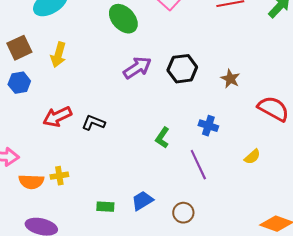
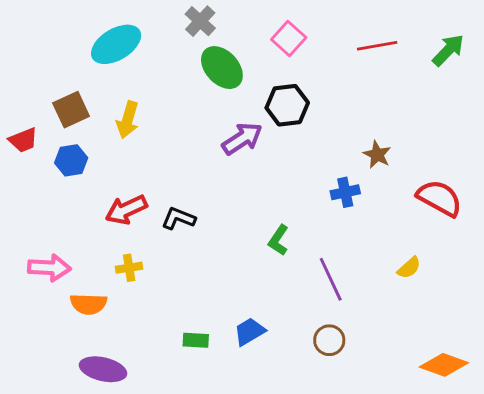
black hexagon: (182, 69) -> (287, 105), moved
blue cross: (208, 126) -> (345, 192), moved, turned -30
yellow cross: (59, 176) -> (129, 268), moved
brown circle: (183, 213) -> (329, 340), moved

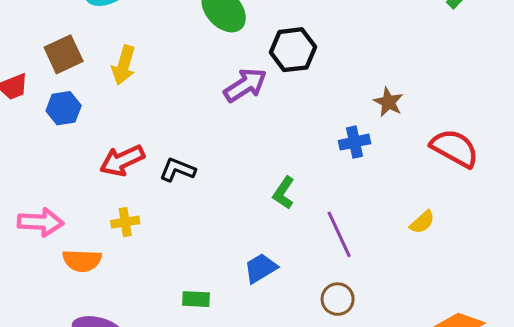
blue trapezoid: (249, 332) -> (261, 268), moved

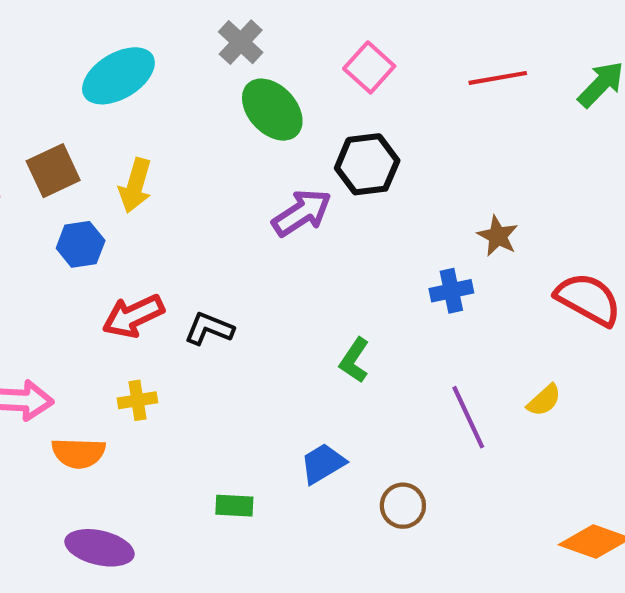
blue hexagon: (64, 108) -> (81, 244), moved
purple line: (339, 234) -> (468, 417), moved
brown circle: (338, 299) -> (403, 506), moved

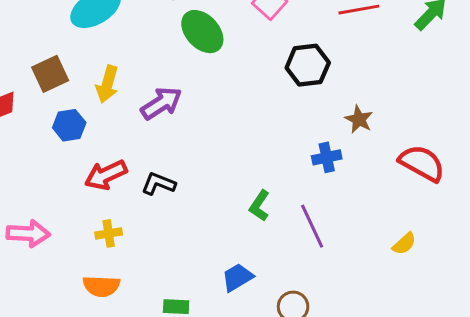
black hexagon: (367, 164) -> (308, 65), moved
purple arrow: (302, 213) -> (161, 103), moved
yellow semicircle: (544, 400) -> (404, 244), moved
purple line: (468, 417) -> (312, 226), moved
orange semicircle: (78, 453) -> (101, 286), moved

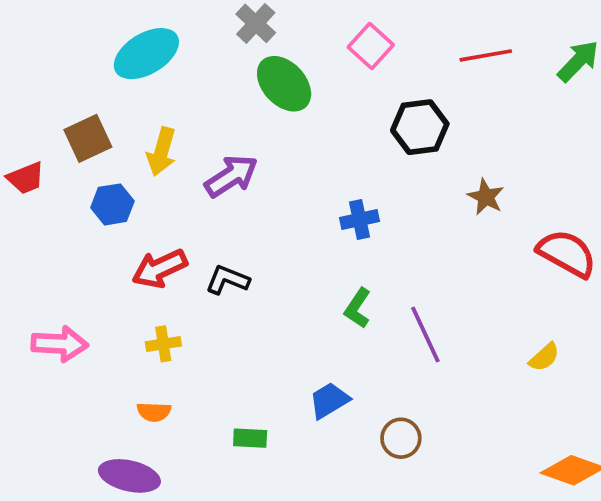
blue cross: (327, 157) -> (359, 219), moved
orange semicircle: (101, 286) -> (154, 412), size x0.7

